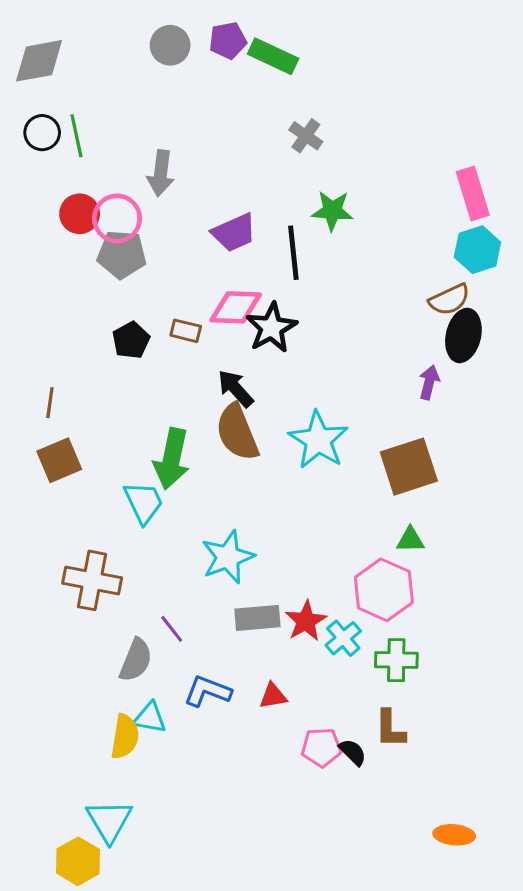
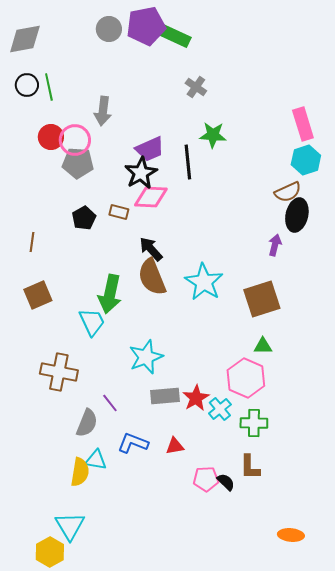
purple pentagon: (228, 41) -> (146, 26), size x1.6
black star: (272, 328) -> (141, 173), moved
brown line: (50, 403) -> (32, 242), moved

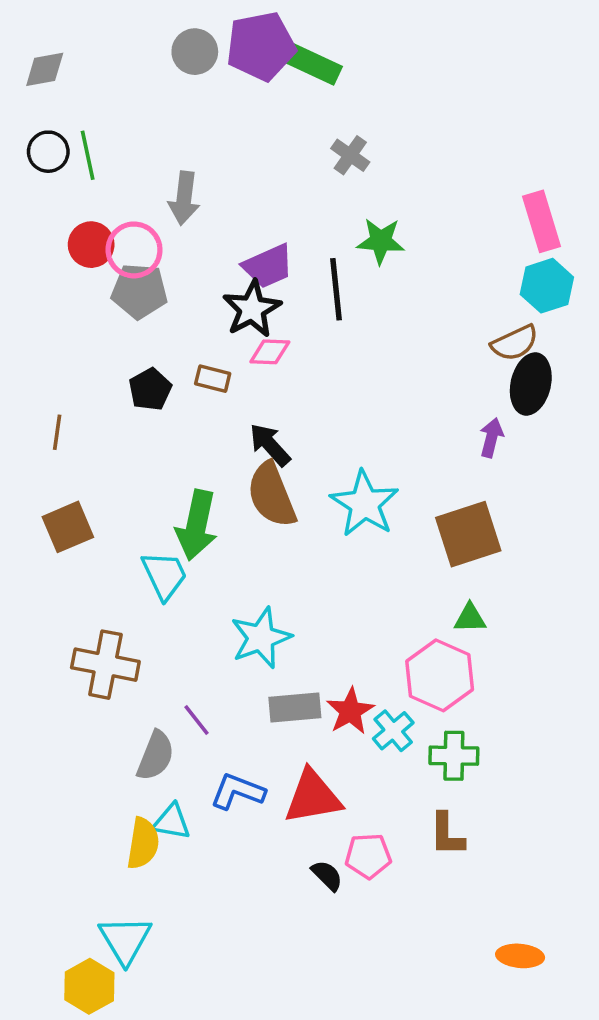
gray diamond: (25, 39) -> (45, 69), size x0.7
pink diamond: (151, 197) -> (270, 352), size x0.7
red triangle: (175, 446) -> (313, 797), size x1.8
black semicircle: (226, 482) -> (327, 875), moved

